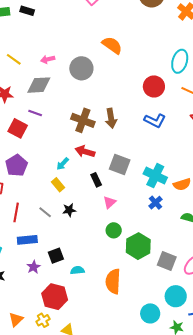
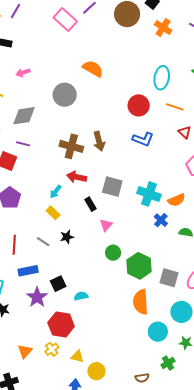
pink arrow: (48, 59) -> (23, 73), moved
blue cross: (155, 203) -> (161, 220), moved
purple star: (34, 267) -> (37, 297), size x1.5
orange semicircle: (113, 281) -> (141, 302), moved

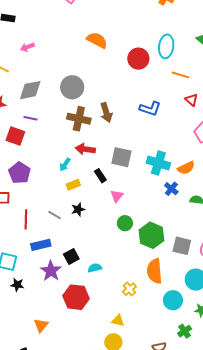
gray circle: (65, 95) -> (72, 87), moved
red circle: (139, 105) -> (138, 59), moved
yellow rectangle: (53, 213) -> (73, 185), moved, turned -64
yellow cross: (52, 349) -> (129, 289), moved
yellow triangle: (77, 356) -> (118, 321), moved

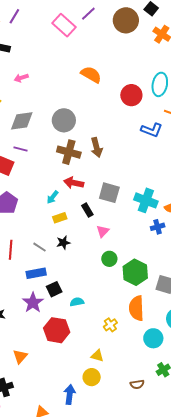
blue L-shape: (150, 109) -> (152, 130), moved
blue cross: (171, 189) -> (158, 227), turned 32
blue rectangle: (41, 245) -> (36, 273), moved

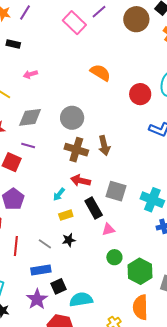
black rectangle: (87, 210) -> (94, 208), size x1.5
pink triangle: (103, 231) -> (108, 229), turned 32
cyan semicircle: (77, 302) -> (81, 300), size x1.6

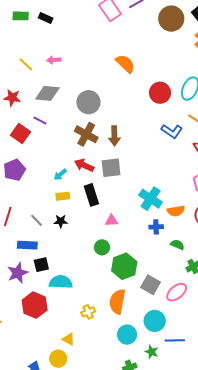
pink arrow: (30, 74) -> (54, 60), moved
gray square: (116, 191) -> (111, 168), moved, turned -35
pink triangle: (108, 229) -> (111, 221), moved

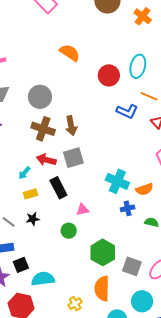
green circle: (102, 247) -> (69, 231), moved

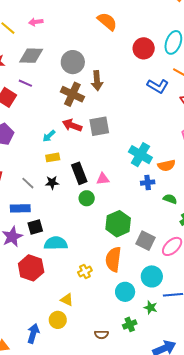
brown arrow: (71, 126) -> (97, 81), moved
black rectangle: (58, 188) -> (79, 173), moved

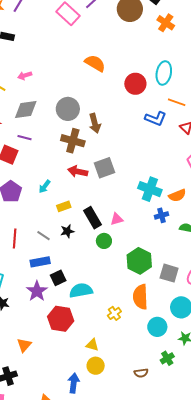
cyan arrow: (49, 136) -> (45, 186), moved
yellow triangle: (67, 300) -> (92, 345), moved

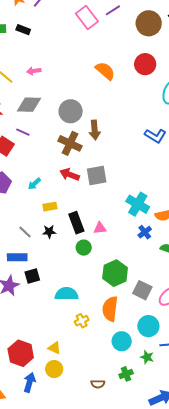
red circle: (135, 84) -> (145, 64), moved
blue cross: (162, 215) -> (145, 232), turned -32
cyan semicircle: (81, 290) -> (66, 294), moved
red hexagon: (61, 319) -> (21, 353), moved

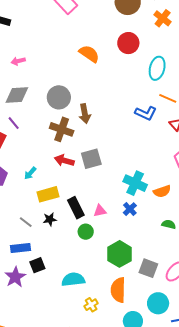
purple line: (23, 132) -> (14, 123), turned 32
yellow rectangle: (50, 207) -> (48, 194), size x1.5
blue cross: (145, 232) -> (130, 209), moved

